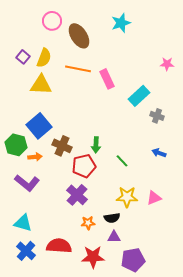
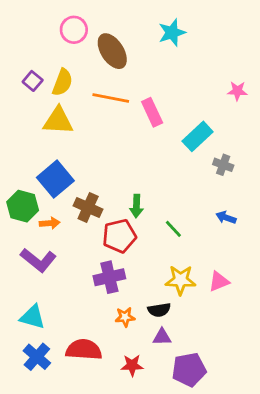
purple cross: (77, 195) -> (109, 277), turned 35
red star: (93, 257) -> (132, 365), size x0.7

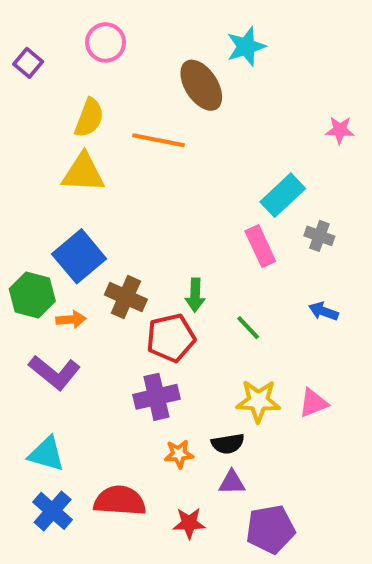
brown ellipse: (112, 51) -> (201, 85), moved
purple square: (33, 81) -> (28, 63), moved
pink rectangle: (152, 112) -> (260, 246), moved

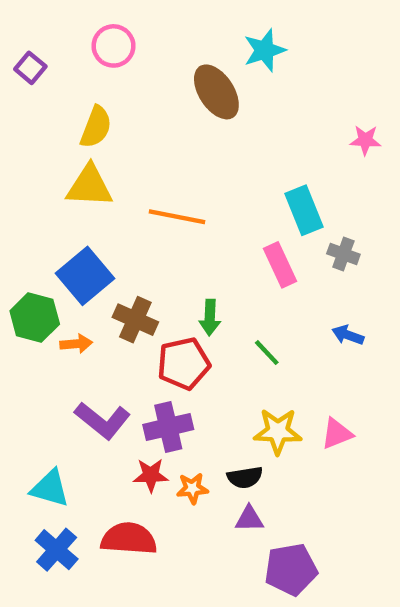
orange line: (159, 140) -> (177, 217), moved
cyan rectangle: (283, 195) -> (304, 210), turned -69
purple L-shape: (55, 372) -> (103, 420), moved
red star: (189, 523) -> (151, 475), moved

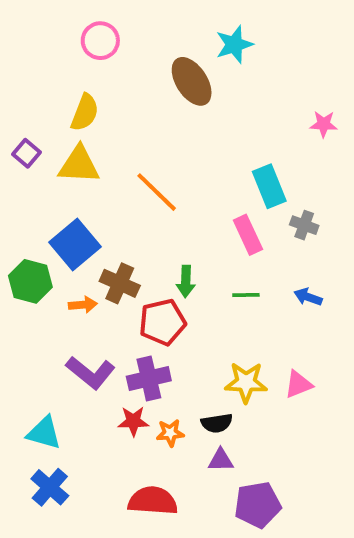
purple square: (30, 68) -> (27, 153), moved
orange line: (177, 217) -> (157, 192), turned 33
orange arrow: (76, 344) -> (83, 305), moved
green line: (267, 353) -> (246, 295), moved, turned -48
red semicircle: (129, 539) -> (153, 501), moved

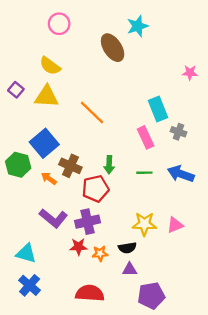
yellow semicircle: (85, 112) -> (50, 66), turned 105
blue arrow: (308, 297) -> (181, 174), size x1.6
orange arrow: (83, 305) -> (49, 178), turned -140

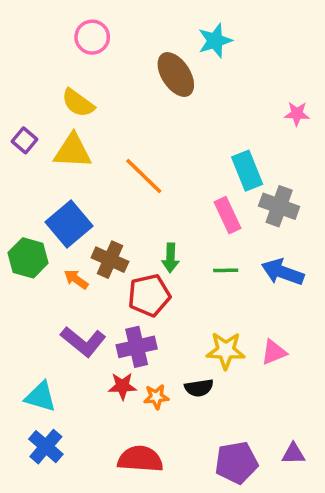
gray cross: (178, 132) -> (279, 206), size x1.5
purple triangle: (130, 269) -> (293, 454), moved

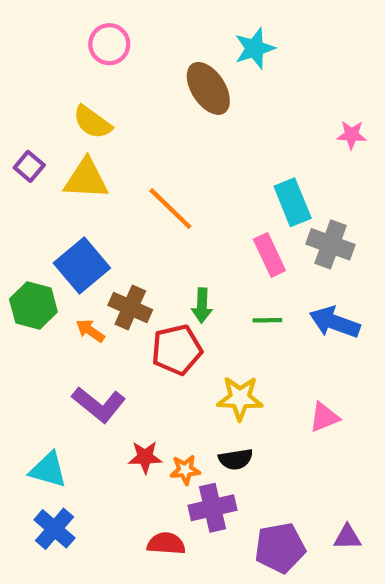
purple cross: (137, 347) -> (213, 508), moved
yellow star: (226, 350) -> (240, 398), moved
red semicircle: (140, 459) -> (166, 544), size x0.7

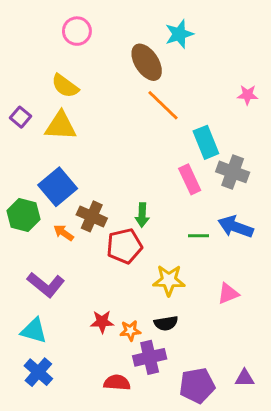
orange line: (170, 209) -> (163, 105), moved
green line: (267, 320) -> (199, 236), moved
purple L-shape: (99, 404) -> (46, 285), moved

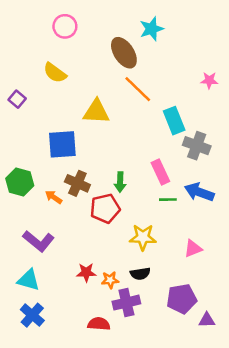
yellow triangle: (61, 126) -> (96, 112), moved
pink rectangle: (190, 179) -> (160, 172), moved
blue square: (58, 187) -> (62, 144), moved, turned 36
purple pentagon: (197, 386) -> (182, 299), moved

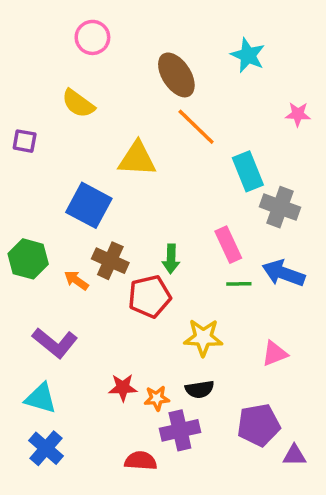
cyan star: (152, 29) -> (248, 55), moved, turned -30
purple square: (17, 99) -> (25, 141), turned -30
blue square: (62, 144) -> (89, 205), turned 32

